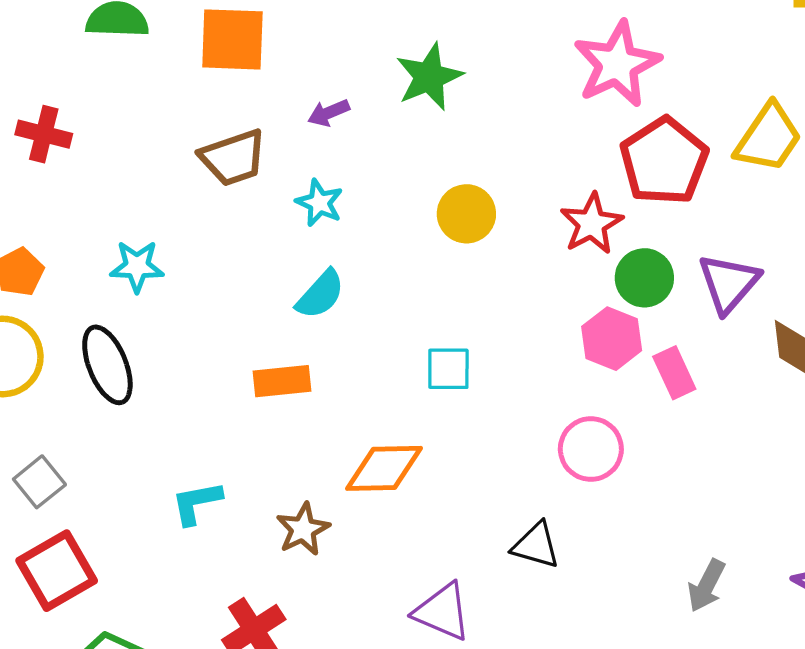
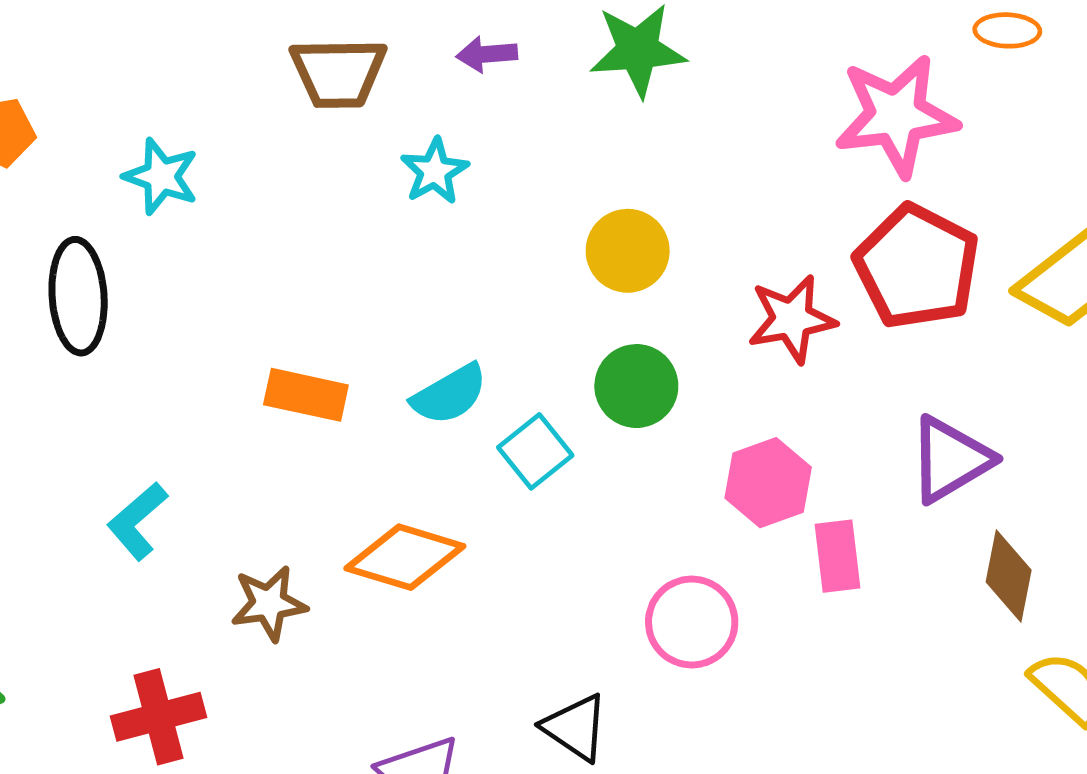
red pentagon: (664, 161) -> (917, 267), turned -30
green circle: (644, 278) -> (636, 386), moved
cyan semicircle: (320, 294) -> (449, 394), moved
cyan square: (448, 369) -> (535, 451), turned 33
cyan L-shape: (197, 503) -> (137, 521), turned -48

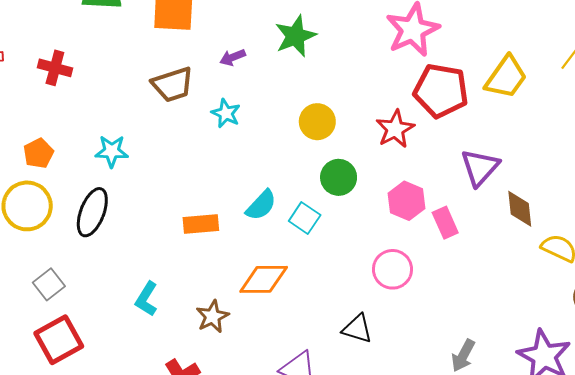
black ellipse: (78, 296) -> (92, 212), turned 42

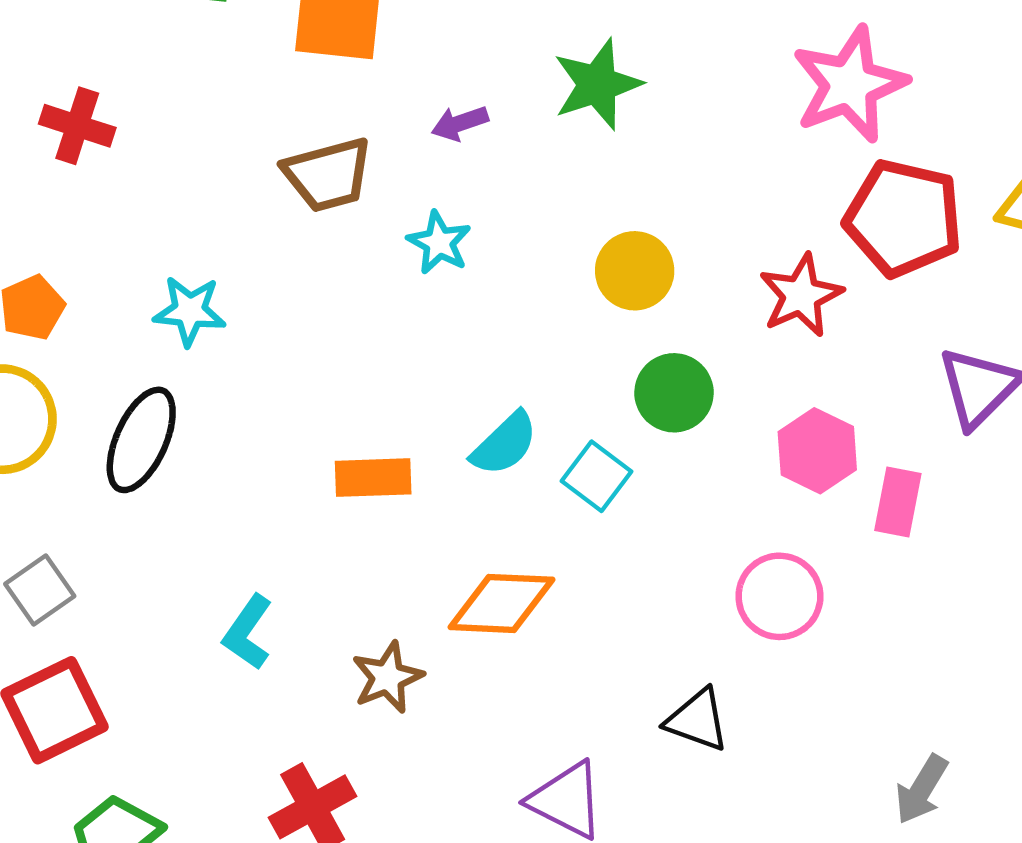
pink rectangle: (445, 223) -> (898, 502), turned 32

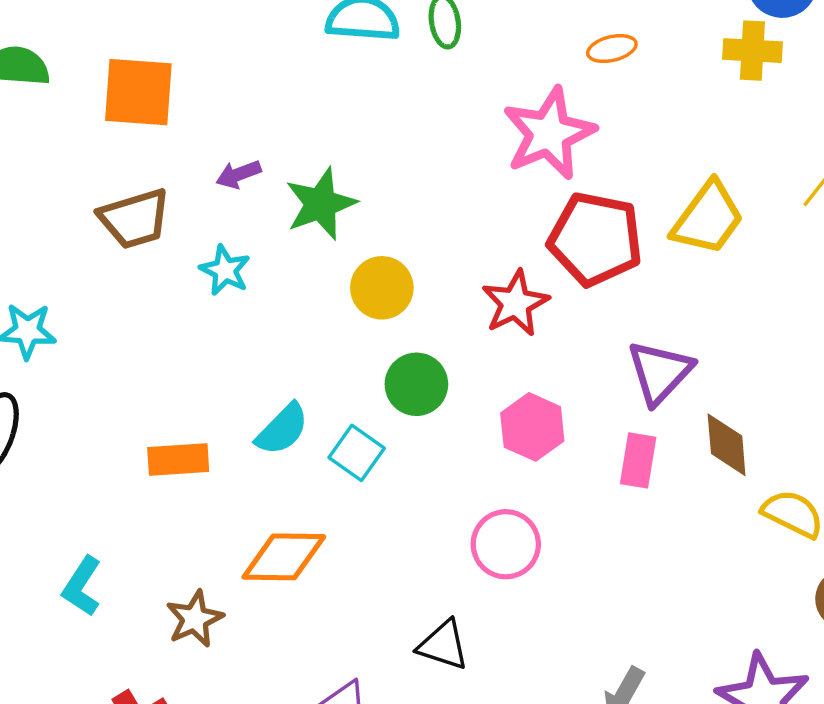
green star: (597, 84) -> (321, 204), moved
pink rectangle: (898, 502) -> (638, 460), moved

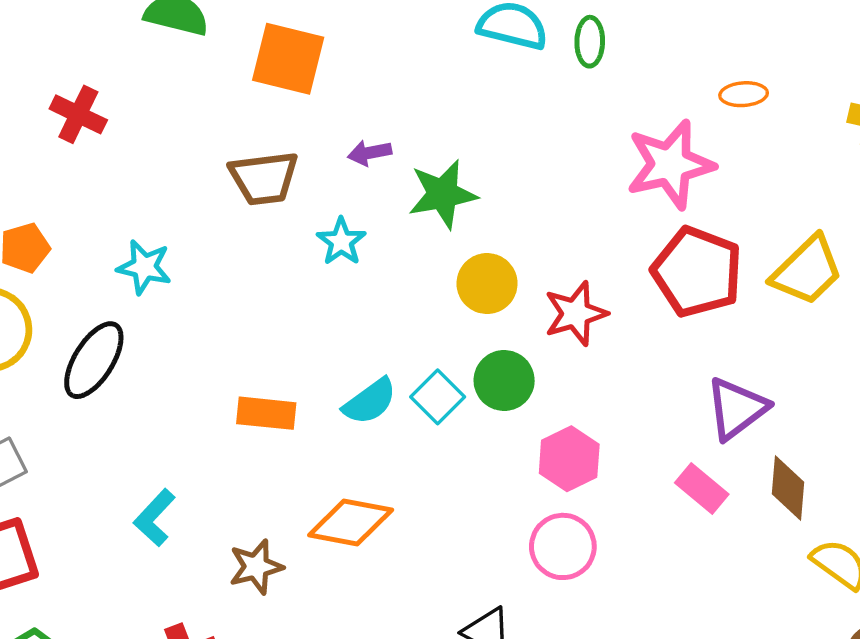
red star: (515, 303) -> (576, 314), moved
pink hexagon: (532, 427) -> (569, 459), moved
cyan square: (357, 453) -> (438, 397), moved
pink rectangle: (638, 460) -> (702, 489), turned -69

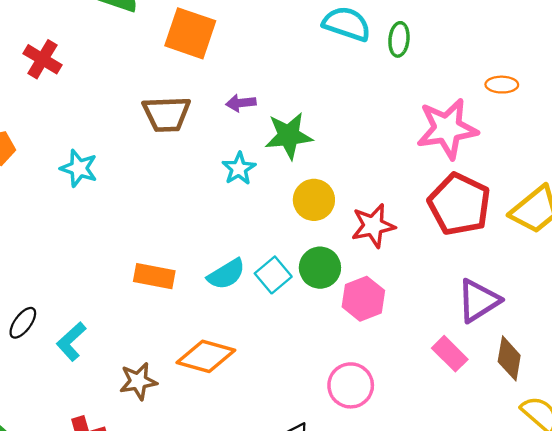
cyan star: (341, 241) -> (239, 169), moved
black ellipse: (94, 360) -> (23, 323), moved, size x0.6
pink hexagon: (569, 459) -> (363, 299), moved

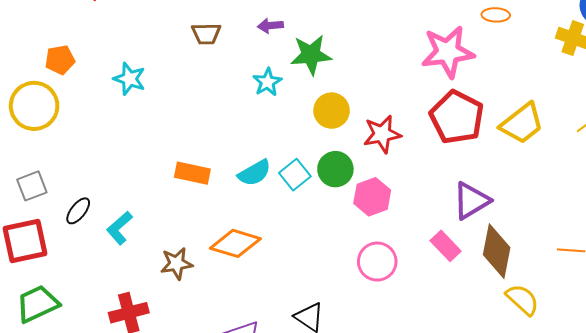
brown trapezoid: (167, 114) -> (206, 34), size x0.7
brown diamond: (509, 358) -> (497, 251), size x1.4
pink circle: (351, 385) -> (377, 262), moved

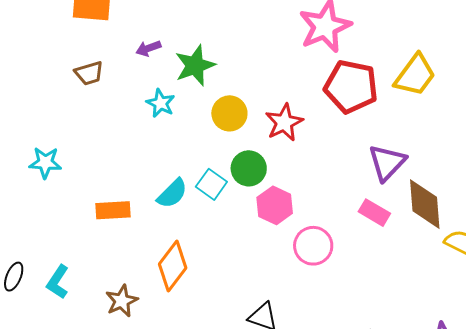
cyan star: (130, 79) -> (45, 163), moved
pink hexagon: (372, 197) -> (275, 205), moved
orange diamond: (235, 243) -> (173, 266), turned -54

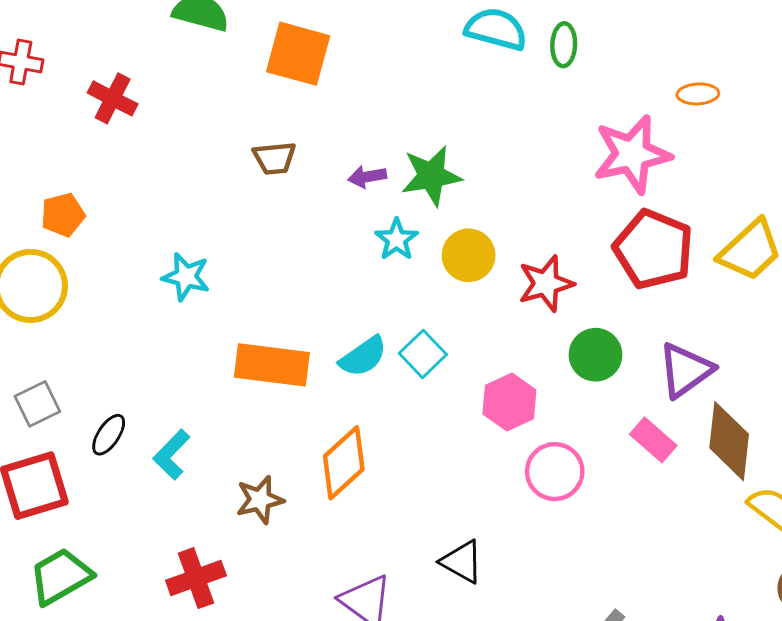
purple arrow: (148, 48) -> (367, 177), moved
cyan star: (161, 103) -> (396, 239), moved
green circle: (249, 168) -> (596, 355), moved
orange rectangle: (113, 210) -> (272, 365), size x1.4

